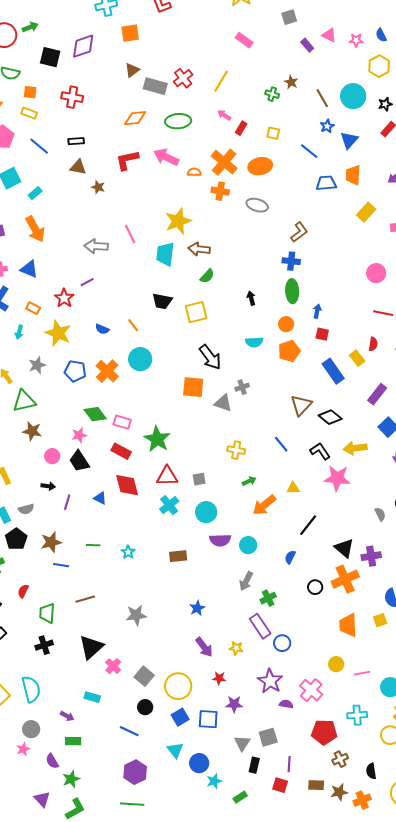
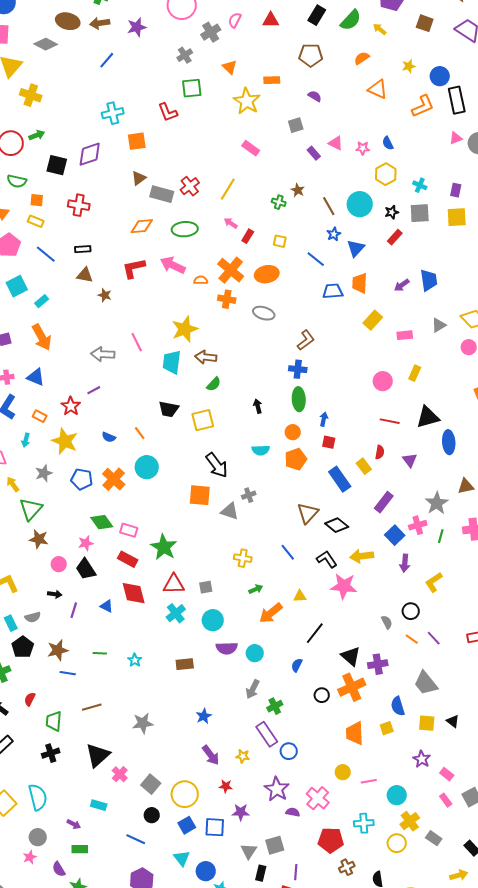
green triangle: (24, 401) -> (31, 509), turned -35

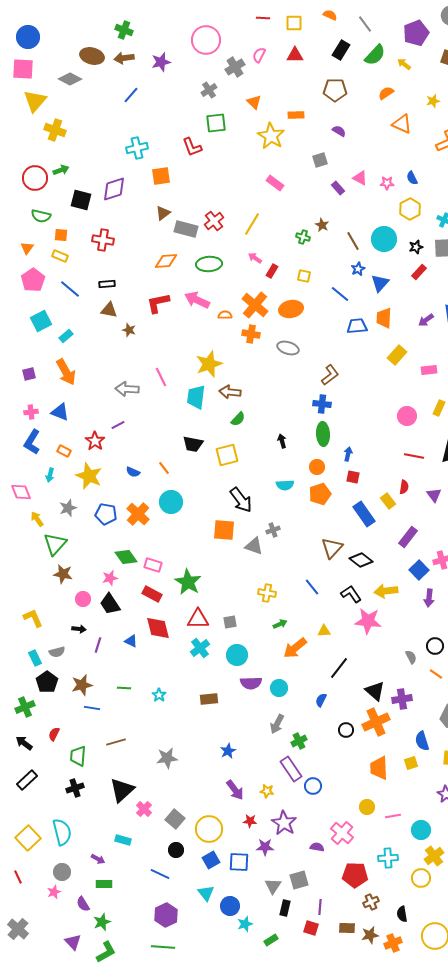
purple star: (277, 789) -> (284, 823), moved

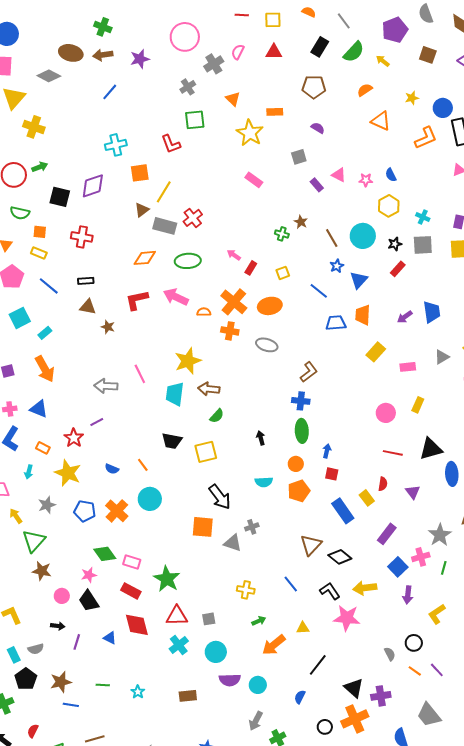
yellow line: (252, 224) -> (164, 192), moved
yellow square: (304, 276) -> (283, 273), turned -32

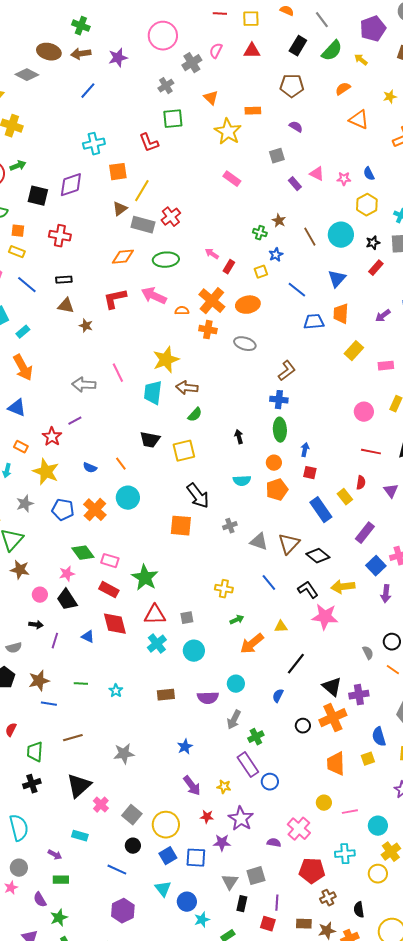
blue star: (337, 266) -> (276, 255), moved
gray triangle: (233, 543) -> (259, 542), moved
purple semicircle: (230, 680) -> (208, 698), moved

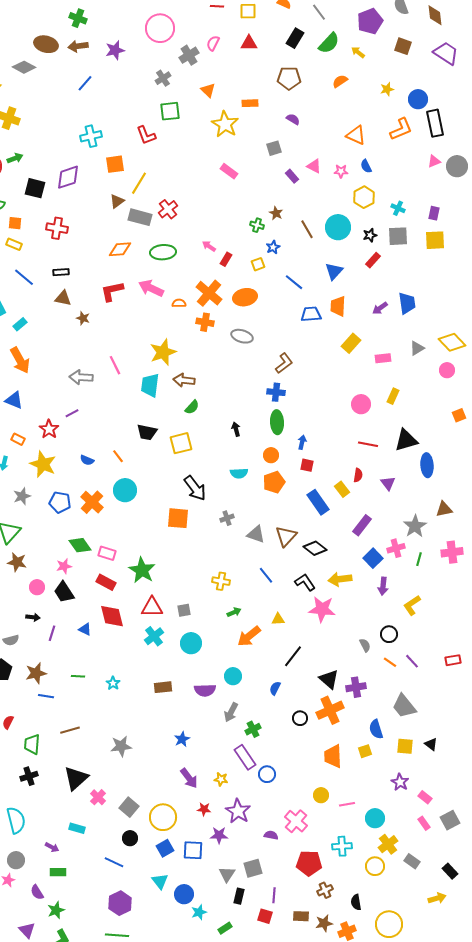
orange triangle: (359, 120) -> (356, 135), moved

